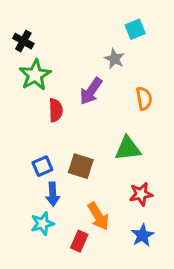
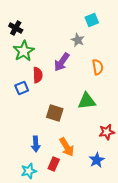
blue square: (42, 166) -> (22, 88), moved
blue arrow: (53, 194) -> (36, 144), moved
red star: (141, 194) -> (107, 132), moved
cyan star: (42, 224) -> (29, 171), moved

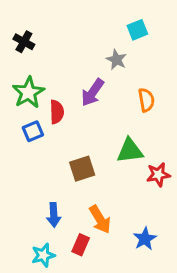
green star: (24, 51) -> (28, 92), moved
brown square: (55, 113) -> (82, 169), turned -36
red star: (107, 132) -> (158, 175), moved

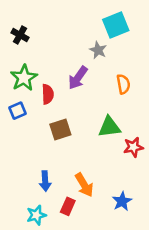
cyan square: (137, 30) -> (116, 25), size x1.5
blue square: (33, 131) -> (17, 111), moved
brown square: (82, 169) -> (60, 129), moved

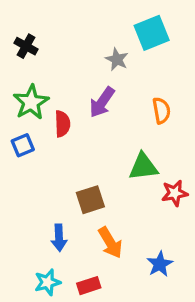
gray star: (98, 50) -> (117, 59), moved
brown square: (60, 129) -> (90, 200), moved
red rectangle: (68, 206) -> (89, 286), moved, turned 48

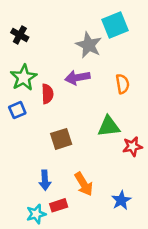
gray star: (117, 59) -> (89, 45), size x1.5
purple arrow: (102, 102) -> (77, 78), turned 45
brown square: (90, 200) -> (61, 139), moved
red rectangle: (89, 286) -> (59, 205), moved

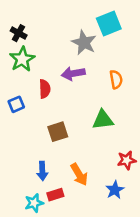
green star: (24, 78) -> (22, 59), moved
red star: (132, 146) -> (127, 160), moved

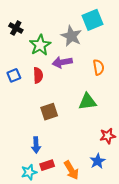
green star: (22, 59) -> (40, 45), moved
blue square: (16, 104) -> (14, 75), moved
orange arrow: (79, 174) -> (71, 170), moved

